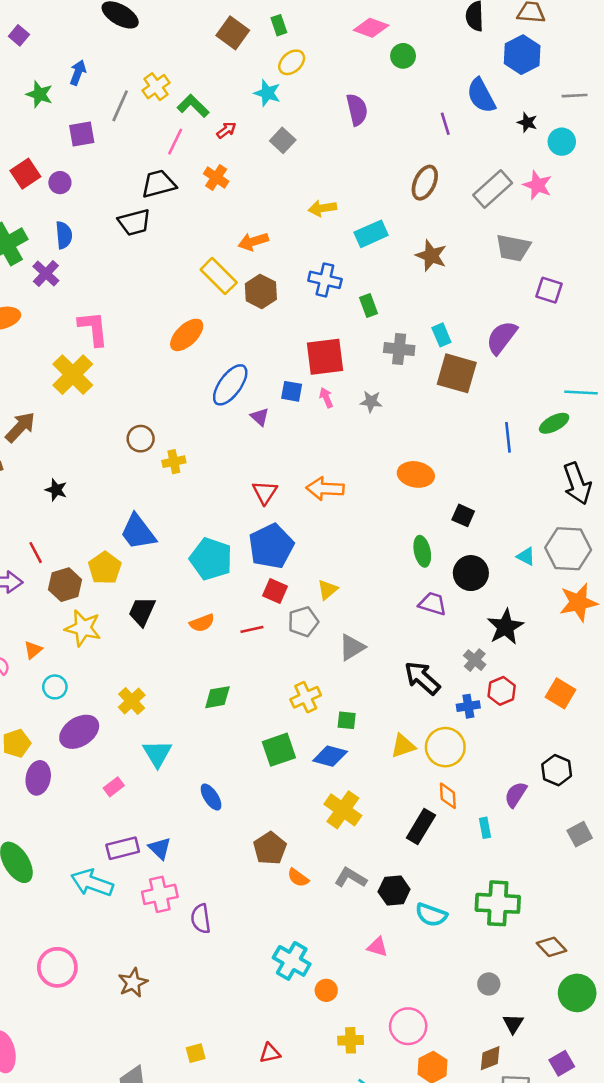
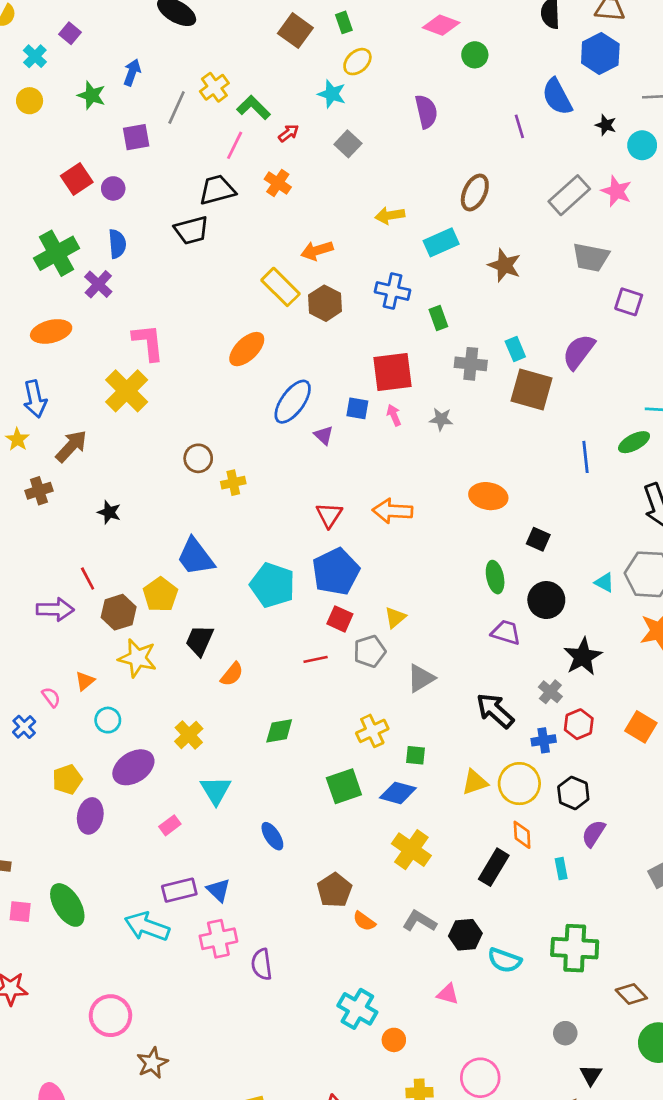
brown ellipse: (425, 183) -> (475, 192), moved
orange semicircle: (202, 623) -> (232, 674), moved, turned -30
black hexagon: (557, 770) -> (573, 793), moved
brown star: (133, 983) -> (152, 1063), moved

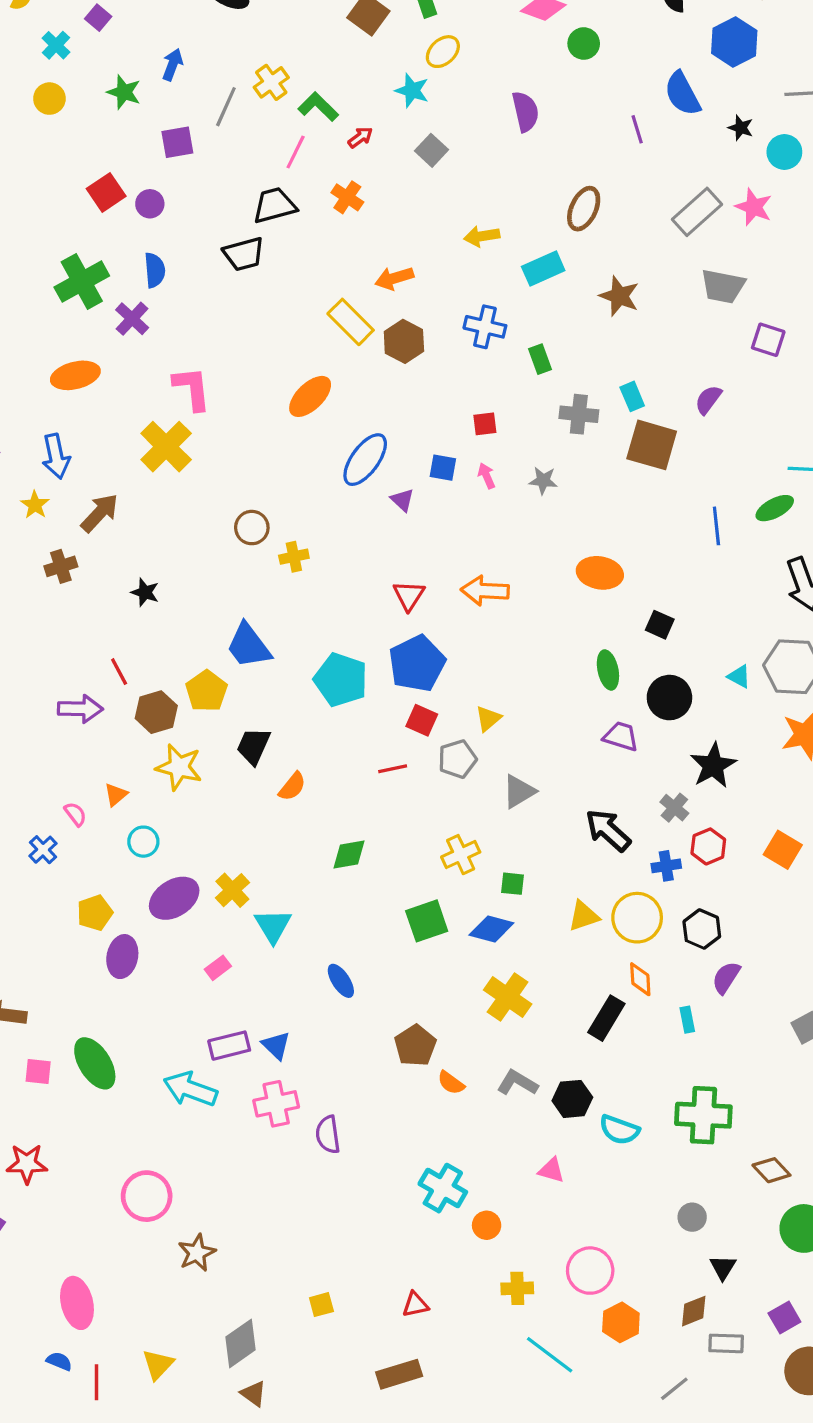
purple semicircle: (579, 352) -> (708, 400), size x0.7
red square: (393, 372) -> (485, 424), size x0.5
yellow cross: (189, 735) -> (232, 890), moved

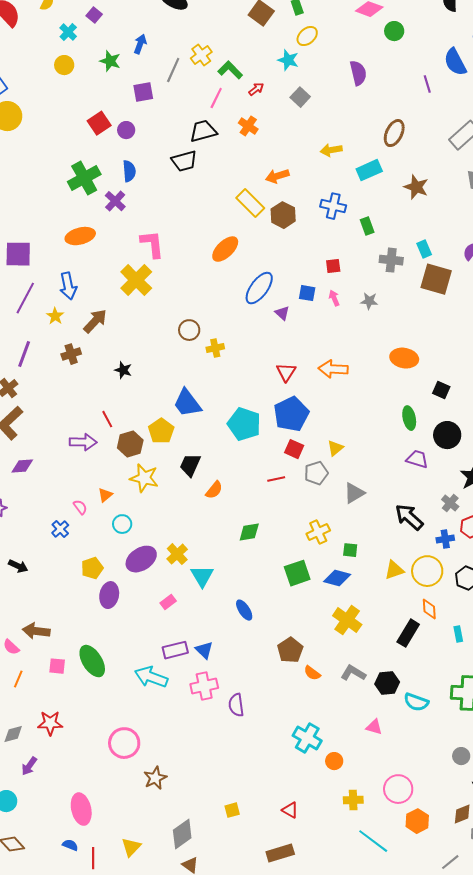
red triangle: (415, 1305) -> (290, 810), turned 42

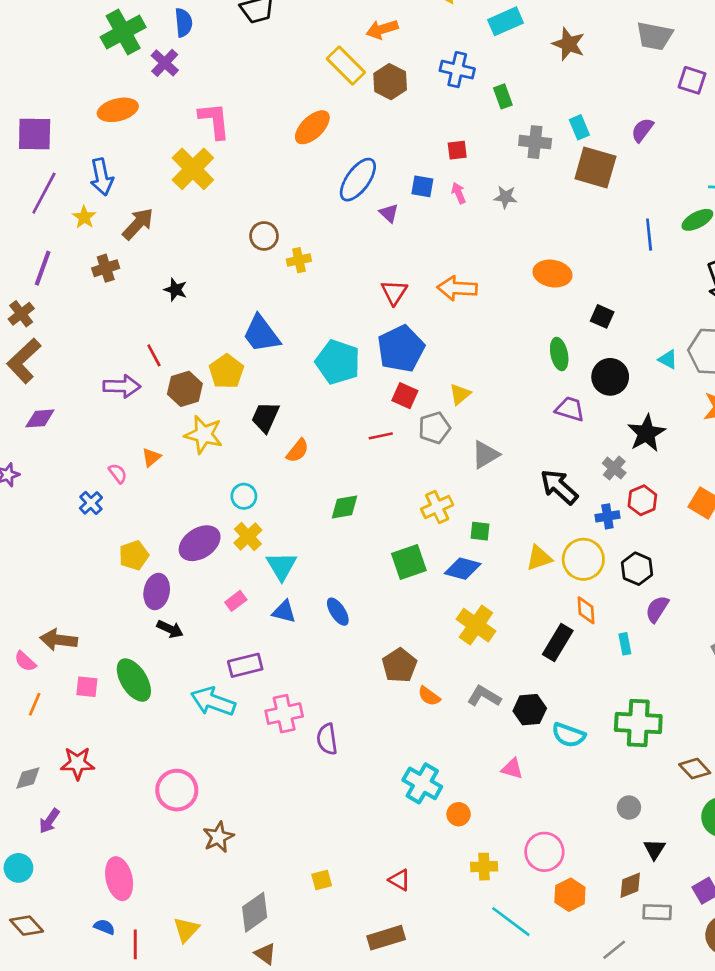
cyan circle: (122, 524) -> (244, 496), moved
black arrow: (18, 566) -> (170, 629), moved
blue triangle: (204, 650) -> (284, 612), moved, turned -30

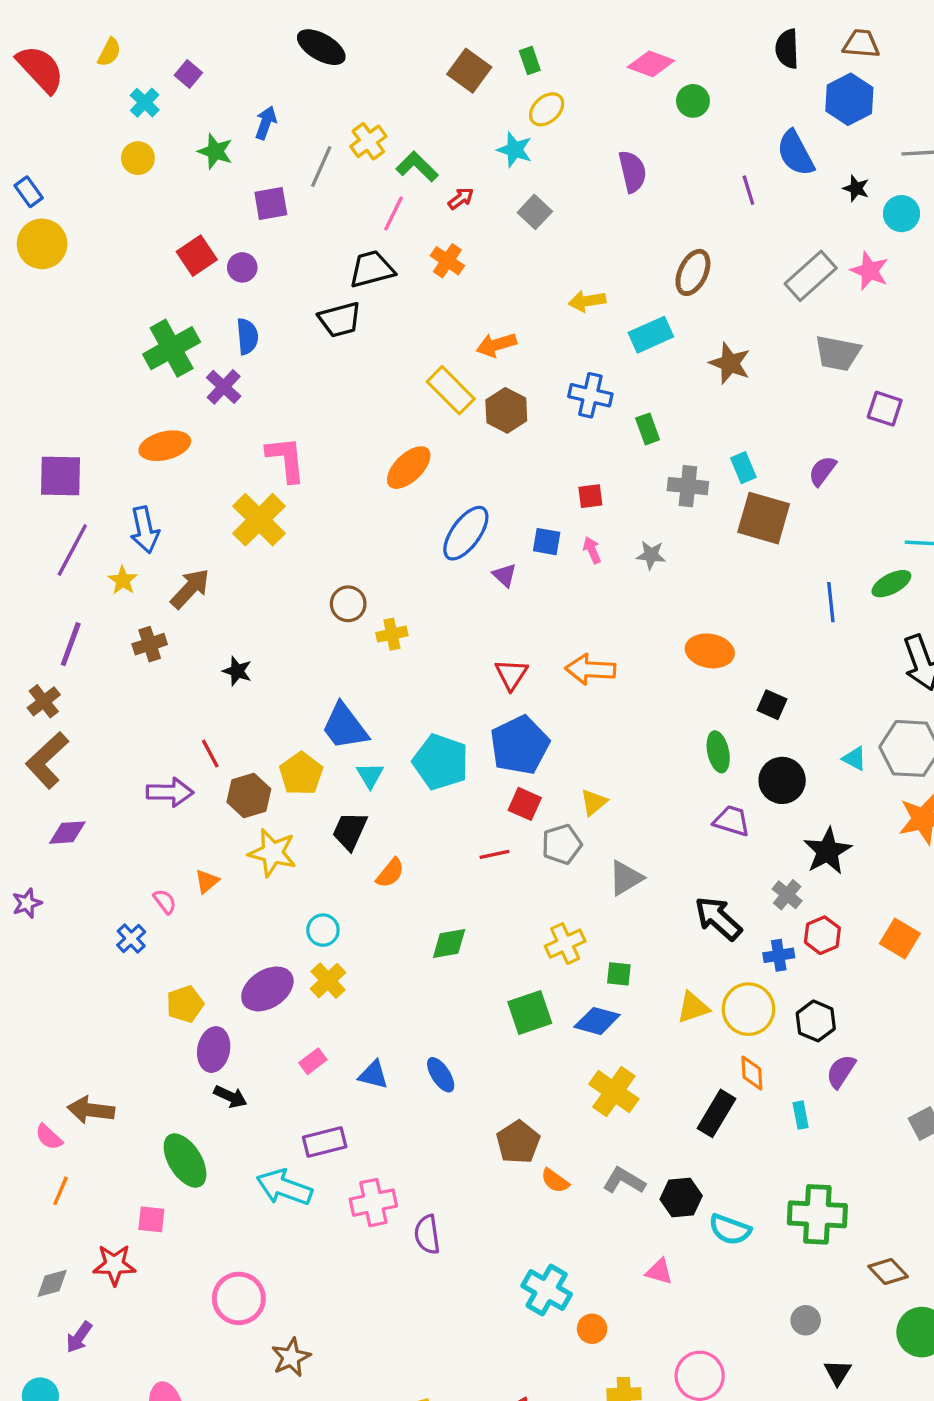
cyan triangle: (281, 566) -> (370, 775), moved, size x0.7
pink square: (87, 687) -> (151, 1219), moved

